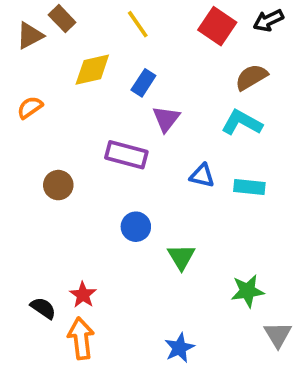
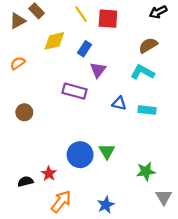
red square: (217, 26) -> (108, 19), moved, turned -30
brown circle: (58, 185) -> (24, 112), moved
blue circle: (136, 227) -> (80, 155), moved, size x1.5
black semicircle: (43, 308) -> (25, 181), turned -48
orange arrow: (81, 338) -> (61, 201), moved, turned 45

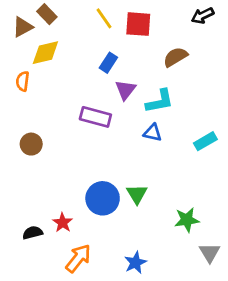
yellow diamond: (54, 41) -> (45, 53), moved
brown semicircle: (148, 45) -> (175, 57), moved
orange semicircle: (18, 63) -> (23, 81), turned -48
cyan L-shape: (143, 72) -> (160, 101), moved, turned 140
cyan rectangle: (147, 110) -> (205, 141), moved, turned -36

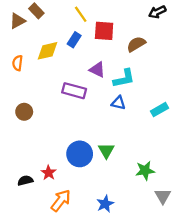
red square: (138, 24) -> (104, 31), moved
yellow diamond: (45, 53) -> (47, 51), moved
blue rectangle: (108, 63) -> (74, 40), moved
purple triangle: (125, 90) -> (97, 70), turned -42

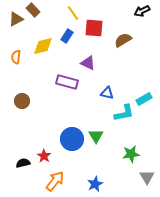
cyan L-shape: (124, 79) -> (124, 113), moved

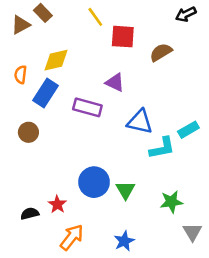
blue rectangle: (67, 36) -> (45, 93), moved, size x1.5
blue triangle: (107, 93) -> (140, 122), size x1.5
green triangle: (96, 136) -> (125, 190), moved

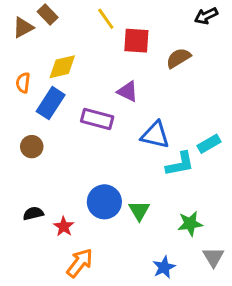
black semicircle: (30, 214) -> (33, 213), moved
blue star: (124, 241) -> (164, 267), moved

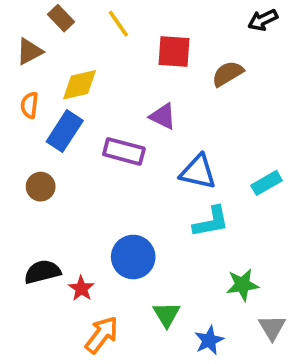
yellow line: (106, 19) -> (118, 24), moved
brown triangle: (23, 28) -> (29, 51), moved
cyan L-shape: (180, 164) -> (211, 222), moved
green triangle: (139, 211) -> (167, 314), moved
black semicircle: (33, 213) -> (42, 272), size x1.4

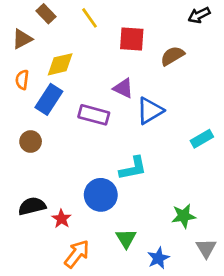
blue triangle: (198, 172) -> (150, 111), moved, turned -44
cyan L-shape: (211, 222) -> (133, 168), moved

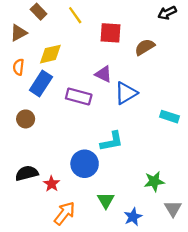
cyan rectangle: (202, 139) -> (169, 117), turned 48

